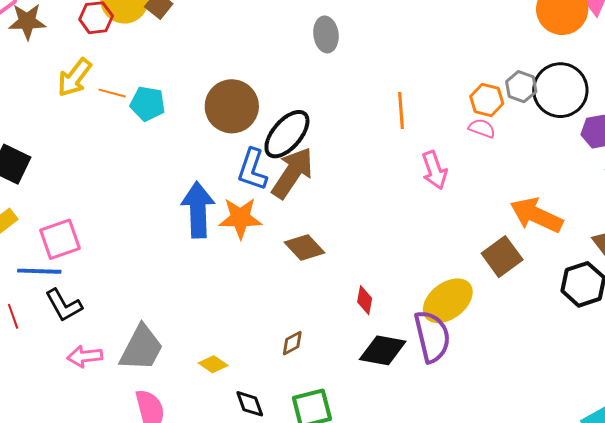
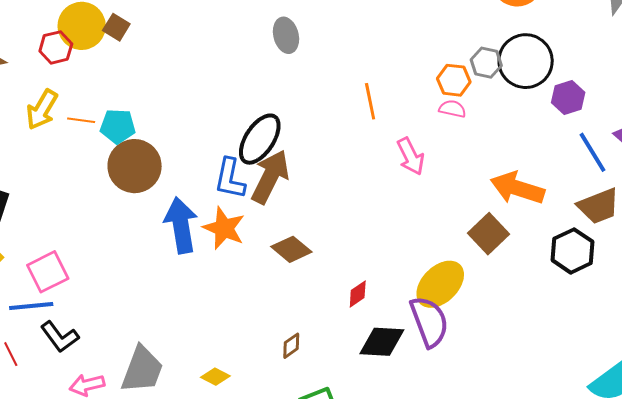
brown circle: (232, 106) -> (135, 166), moved
orange star: (240, 218) -> (224, 228), turned 30
red diamond: (365, 300) -> (358, 294), turned 52

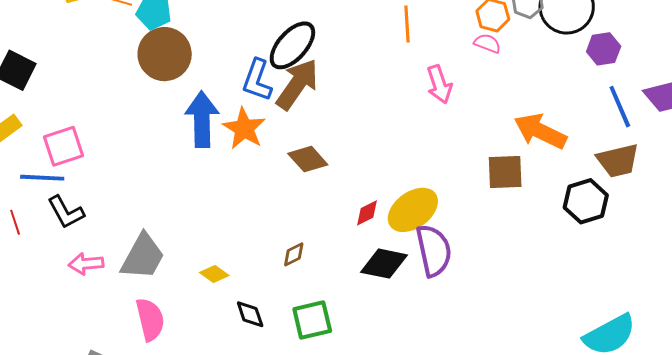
brown square: (488, 234) -> (505, 172), turned 33
yellow ellipse: (440, 284) -> (413, 210), moved

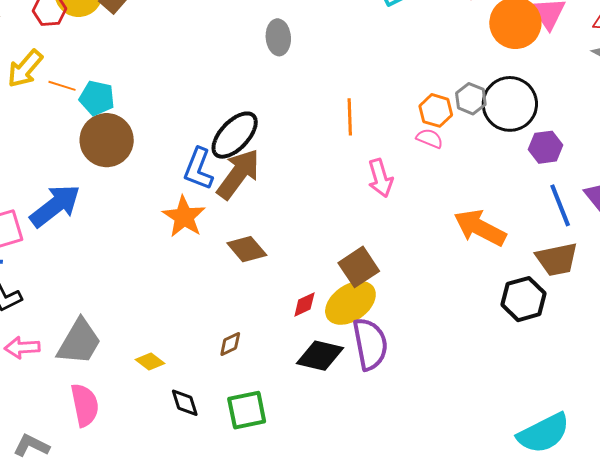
blue arrow: (202, 119) -> (55, 206), moved, turned 52
brown square: (505, 172) -> (359, 267), moved, turned -33

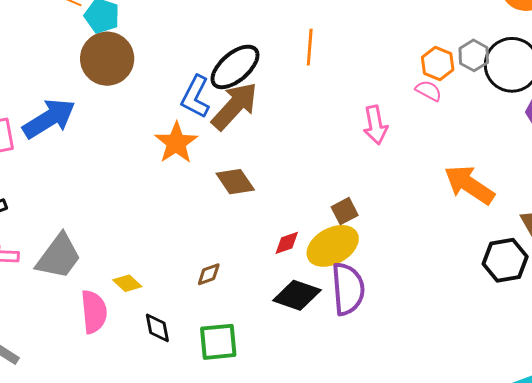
orange line: (350, 117) -> (310, 47), moved
brown square: (359, 267) -> (345, 211), size x0.7
pink semicircle: (85, 405) -> (94, 312), moved

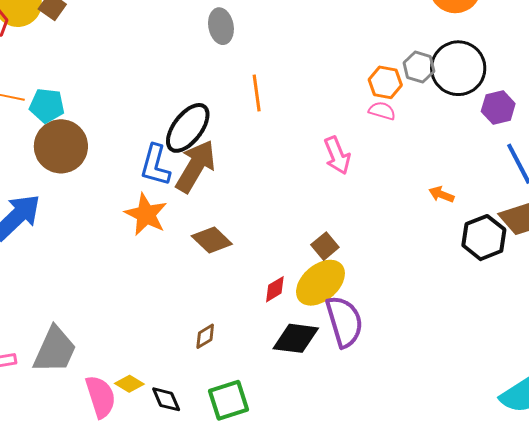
orange arrow: (469, 185) -> (441, 194), size x0.5
black hexagon: (505, 260) -> (484, 238), moved
yellow diamond: (127, 283) -> (129, 384), moved

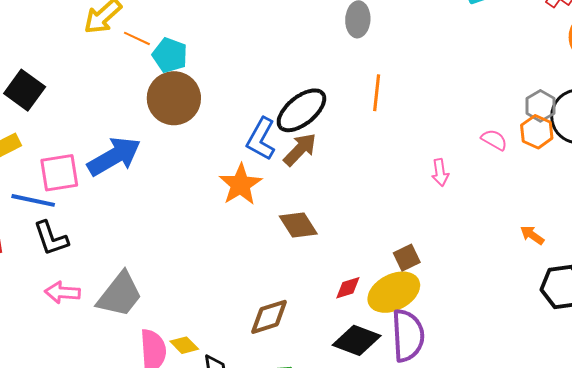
orange hexagon: (385, 82) -> (537, 132), moved
pink arrow: (337, 155) -> (440, 172), size x0.7
brown arrow: (196, 166) -> (300, 150), size x0.7
brown diamond: (205, 336) -> (269, 317), size x1.6

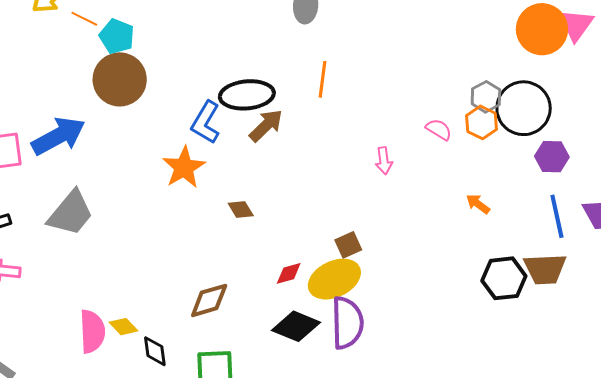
black ellipse: (301, 110) -> (247, 95), turned 32
brown arrow: (300, 150) -> (266, 126), moved
brown diamond: (298, 225) -> (241, 209), size x0.7
orange arrow: (532, 235) -> (478, 204), moved
gray trapezoid: (120, 295) -> (71, 213), moved

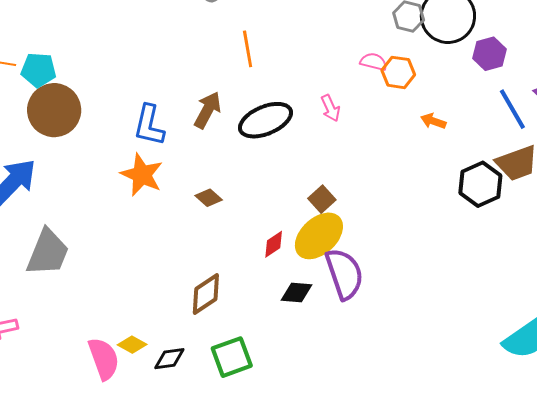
black ellipse: (247, 95) -> (266, 120), moved
orange hexagon: (482, 122) -> (398, 72), moved
black diamond: (296, 326) -> (297, 293), size x0.7
black diamond: (155, 351) -> (169, 359), turned -72

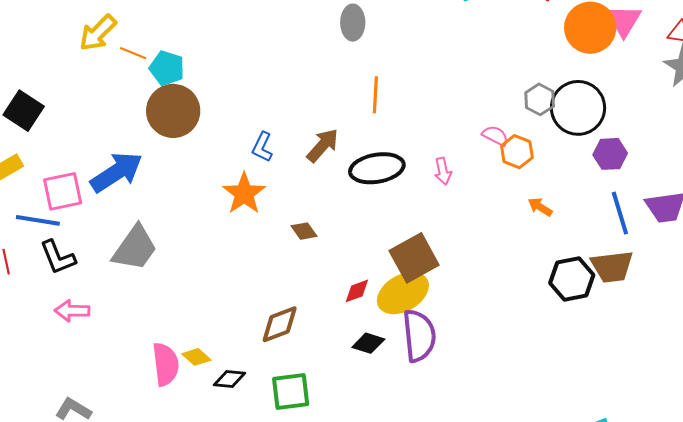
blue L-shape: (149, 125) -> (262, 147), size x0.7
brown square: (322, 199) -> (414, 258), size x1.8

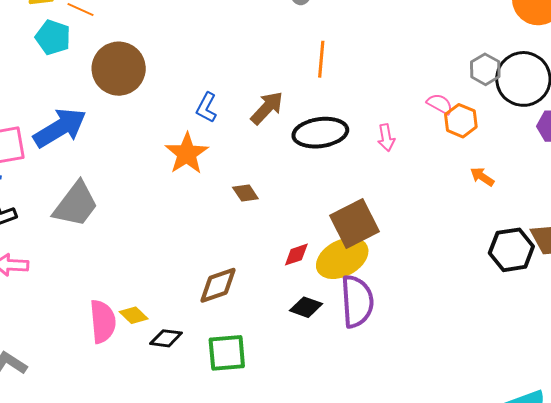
cyan pentagon: (167, 68) -> (53, 37), moved

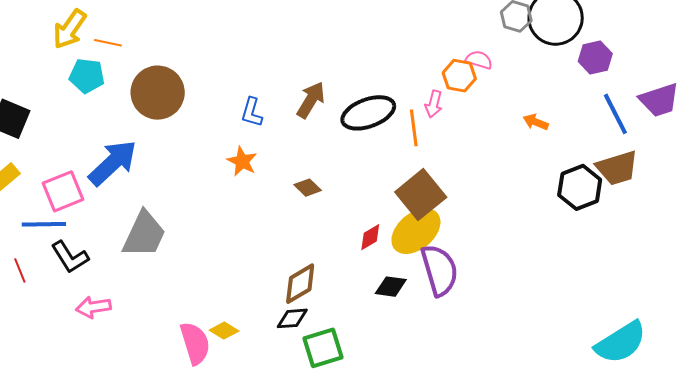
orange line: (321, 59) -> (414, 128), moved
orange hexagon: (461, 121) -> (459, 76), moved
pink arrow: (386, 138) -> (434, 104), turned 36
orange star: (187, 154) -> (242, 161), size x0.7
black diamond: (166, 338) -> (292, 318), moved

